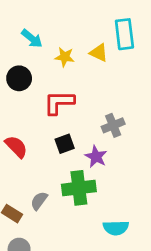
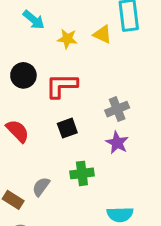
black circle: (19, 78) -> (23, 75), moved
purple star: (96, 157) -> (117, 143), moved
green cross: (79, 188) -> (82, 173), size x0.7

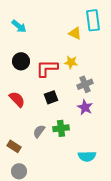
cyan arrow: (34, 20) -> (19, 26), moved
yellow star: (67, 39) -> (71, 62), moved
gray semicircle: (41, 187) -> (39, 131), moved

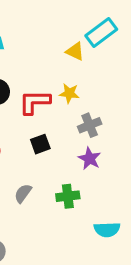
cyan rectangle: (93, 20) -> (101, 32), turned 60
green cross: (61, 128) -> (68, 196), moved
cyan semicircle: (87, 156) -> (107, 230), moved

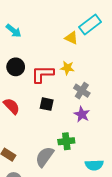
gray cross: (90, 125) -> (82, 91), turned -35
black square: (40, 144) -> (47, 104), turned 32
gray semicircle: (23, 193) -> (45, 157), moved, size x1.5

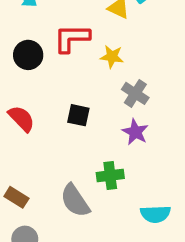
red L-shape: (43, 74) -> (72, 38), moved
gray semicircle: (45, 157) -> (75, 201), turned -70

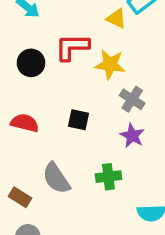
yellow star: (112, 57) -> (110, 64), size x1.4
red semicircle: (21, 119) -> (25, 123), turned -32
gray semicircle: (75, 201) -> (56, 178), moved

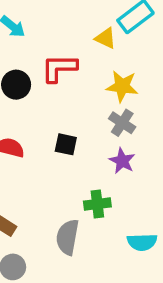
yellow star: (110, 64) -> (122, 86), moved
gray semicircle: (56, 178) -> (67, 237), moved, turned 44

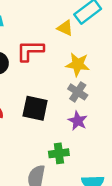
black square: (66, 144) -> (35, 108), size x1.5

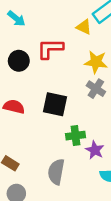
purple star: (78, 121) -> (95, 150), moved
green cross: (59, 153) -> (75, 136), moved

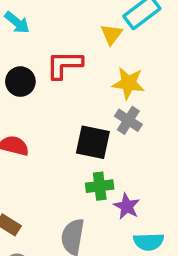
yellow triangle: (84, 27) -> (112, 34), turned 42
black square: (55, 104) -> (93, 142), moved

